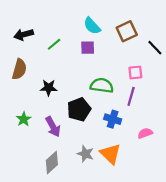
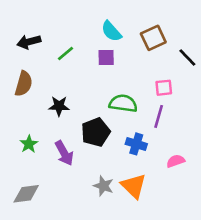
gray diamond: (52, 163) -> (26, 194), moved, turned 35

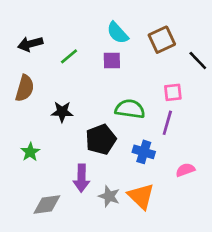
purple arrow: (64, 153) -> (81, 178), moved, turned 30
gray diamond: (26, 194) -> (47, 205), moved

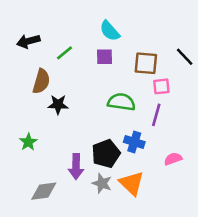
brown square: (162, 40) -> (146, 63), moved, turned 30
brown semicircle: (25, 88) -> (41, 81), moved
black pentagon: (101, 139) -> (106, 154), moved

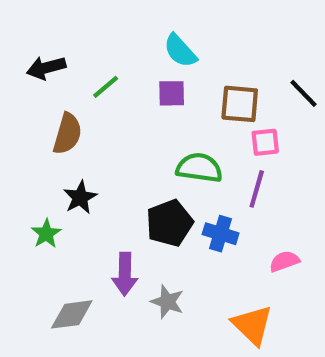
black star: (58, 105) -> (80, 197), moved, turned -30
black pentagon: (106, 154) -> (169, 223), moved
orange triangle: (132, 183) -> (252, 325), moved

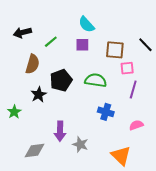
purple line: (257, 189) -> (133, 89), moved
black pentagon: (169, 223) -> (61, 80), moved
green star: (46, 234) -> (14, 112), moved

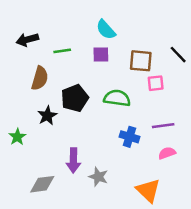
green line: (51, 42) -> (62, 51), turned 32
purple line: (133, 89) -> (163, 126), moved, turned 66

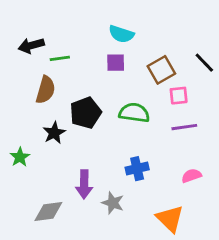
cyan semicircle: (106, 30) -> (121, 34), turned -30
green line: (62, 51) -> (60, 58), moved
brown square: (141, 61) -> (161, 70), turned -35
purple line: (163, 126) -> (184, 127), moved
blue cross: (130, 137) -> (137, 169), moved, turned -30

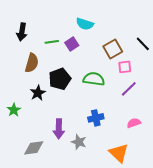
black arrow: (31, 46) -> (22, 32), turned -66
green line: (60, 58) -> (52, 42), moved
purple square: (116, 63) -> (72, 44), moved, turned -32
purple line: (184, 127) -> (129, 89), turned -36

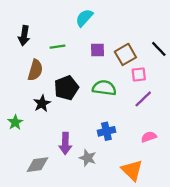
cyan semicircle: (85, 24) -> (84, 18), moved, turned 114
purple square: (72, 44) -> (98, 50), moved, turned 32

